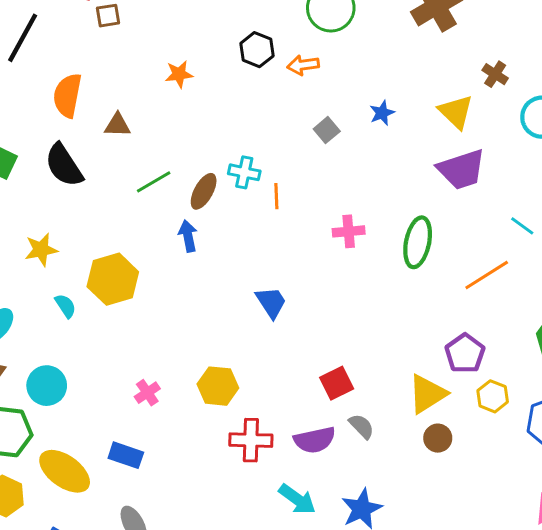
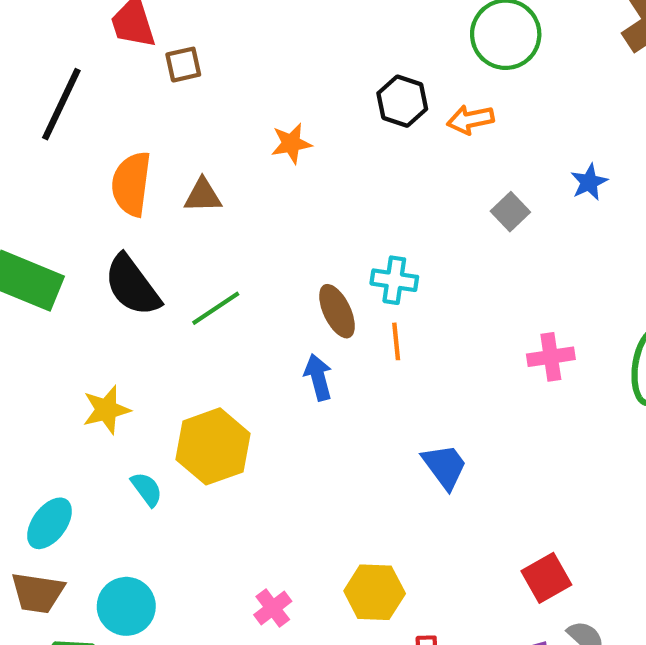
brown triangle: (117, 125) -> (203, 196), moved
green line: (154, 182) -> (216, 308), moved
brown ellipse: (204, 191) -> (337, 311), turned -51
orange line: (276, 196) -> (396, 341), moved

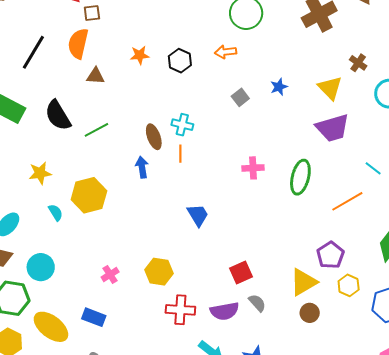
black hexagon: (402, 101) -> (180, 61), moved
black line: (61, 104) -> (33, 52), moved
orange semicircle: (131, 184) -> (78, 44), moved

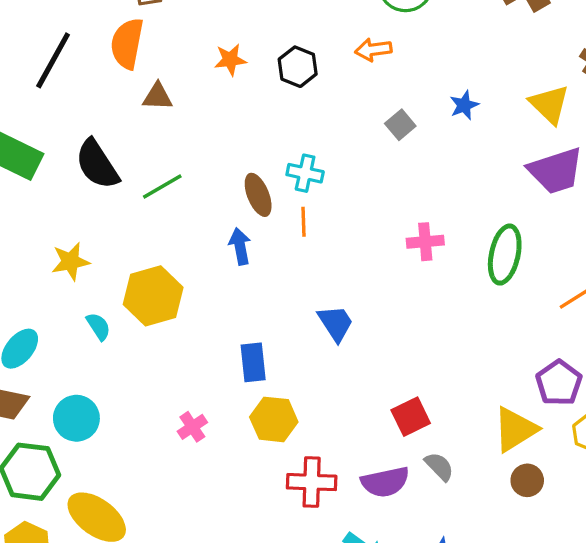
blue rectangle: (94, 317) -> (253, 362), moved, turned 65

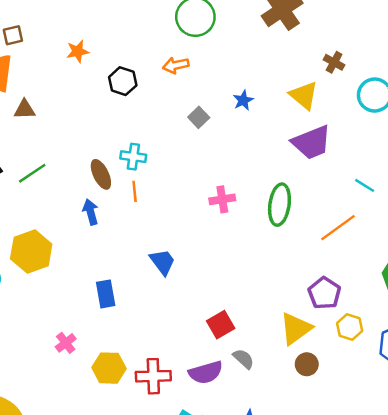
orange star: (230, 60) -> (78, 51), moved
yellow hexagon: (274, 419) -> (109, 368), moved

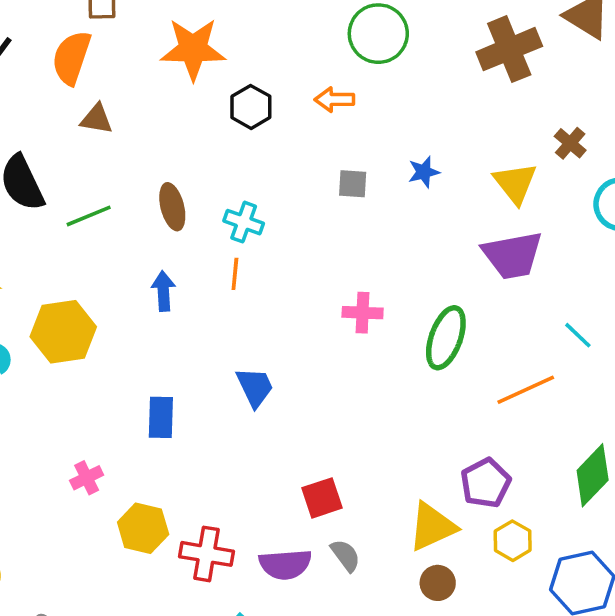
orange star: (78, 51) -> (193, 49), size x1.8
gray square: (199, 117) -> (353, 184), turned 36
brown ellipse: (101, 174) -> (172, 207), moved

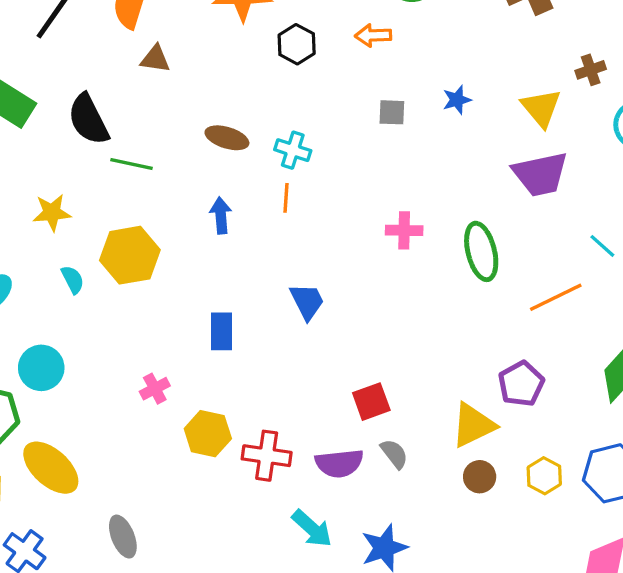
brown cross: (570, 143) -> (591, 70), turned 32
brown ellipse: (172, 207) -> (227, 138), turned -57
green line: (89, 216) -> (132, 164), moved, turned 36
green ellipse: (446, 338) -> (481, 251), turned -32
yellow hexagon: (513, 541) -> (544, 476), moved

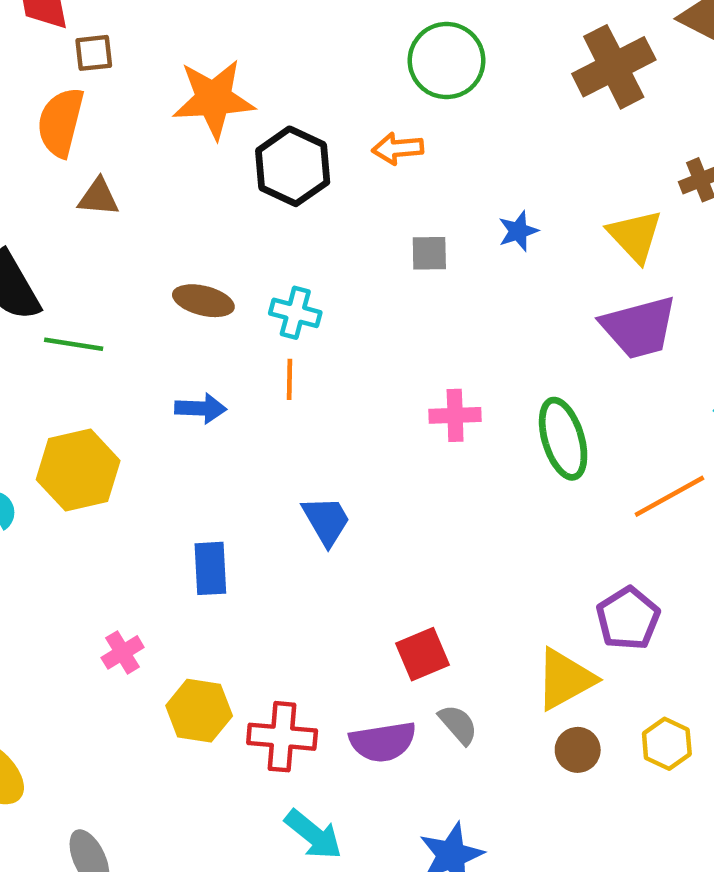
black hexagon: (297, 44) -> (293, 166), size x1.4
blue arrow: (221, 215) -> (201, 408), turned 100
cyan arrow: (312, 529) -> (313, 835), moved

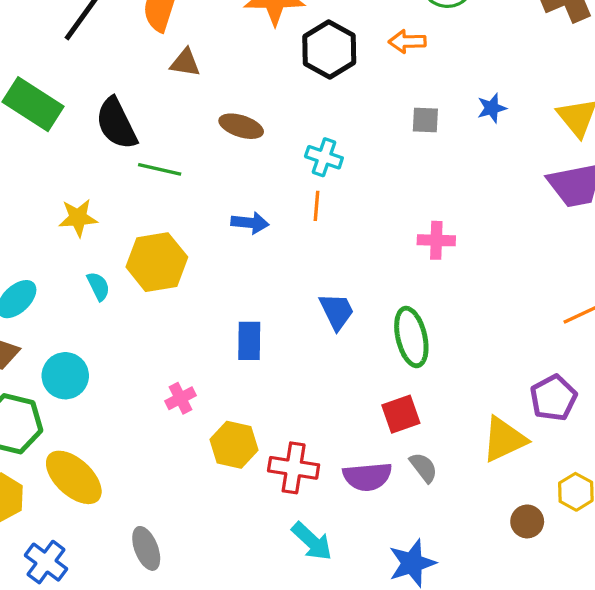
brown ellipse: (203, 301) -> (241, 126), moved
green ellipse: (563, 439) -> (411, 337), moved
brown circle: (578, 750) -> (527, 521), moved

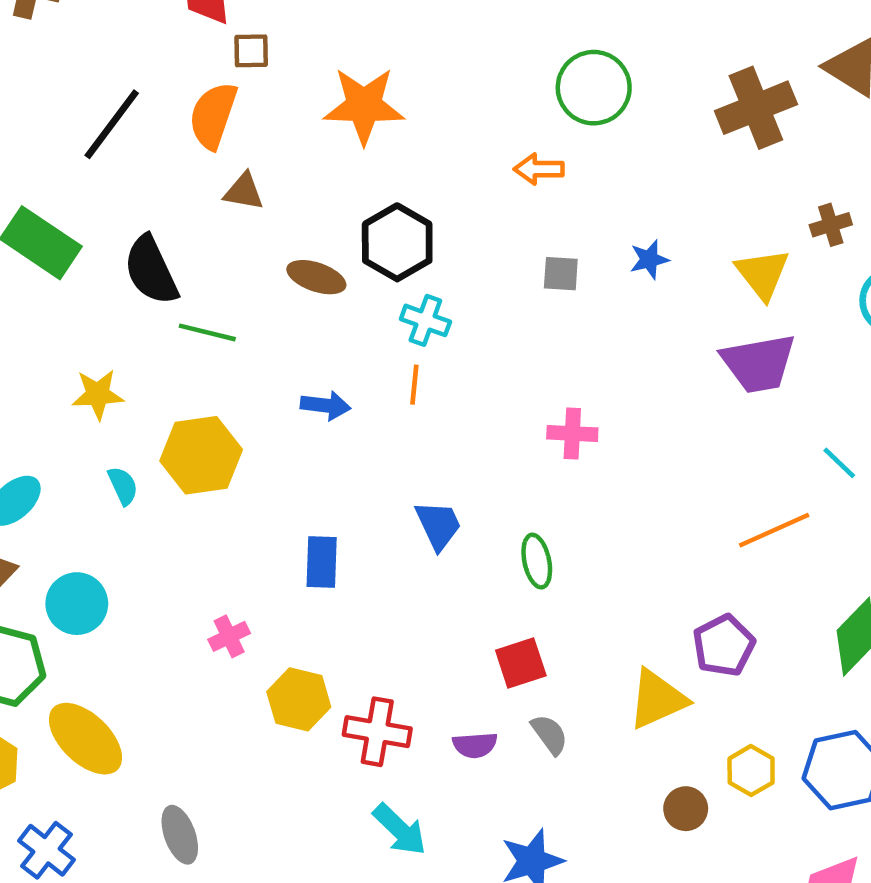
black hexagon: (329, 50) -> (397, 242), moved
green ellipse: (411, 337) -> (537, 561), size x0.7
purple semicircle: (367, 477) -> (475, 745), size x0.7

